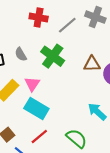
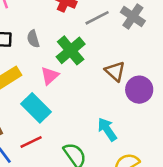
brown triangle: (92, 64) -> (115, 71), turned 30
pink triangle: (32, 84) -> (50, 76), moved

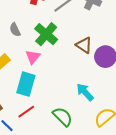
cyan rectangle: (36, 108) -> (26, 84), turned 70

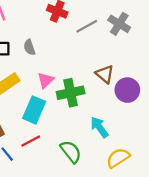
green cross: (46, 34) -> (71, 93), moved, turned 30

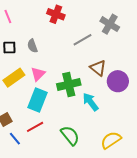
gray line: (87, 26) -> (82, 40), moved
pink triangle: (46, 80) -> (38, 74), moved
cyan arrow: (99, 127) -> (91, 102), moved

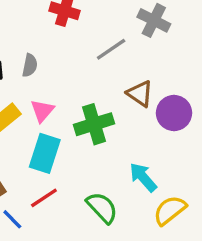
gray semicircle: (32, 46) -> (30, 65), turned -144
cyan arrow: (91, 102) -> (143, 177), moved

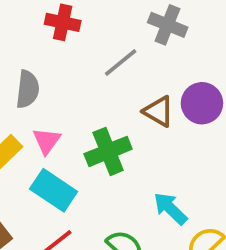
gray semicircle: (30, 65) -> (28, 89), size x1.4
purple circle: (174, 113) -> (202, 103), moved
cyan rectangle: (45, 153) -> (54, 190), turned -69

